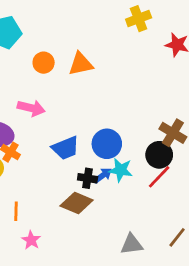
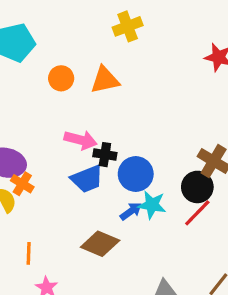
yellow cross: (139, 19) -> (128, 26), moved
pink arrow: (31, 108) -> (81, 140), moved
black cross: (88, 178) -> (105, 155), moved

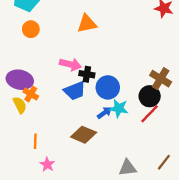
orange circle: (61, 78) -> (31, 29), moved

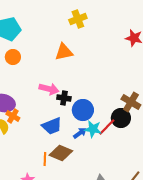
blue trapezoid: (75, 91) -> (52, 126), moved
red line: (150, 114) -> (107, 127), moved
orange line: (35, 141) -> (45, 159), moved

